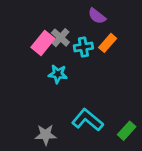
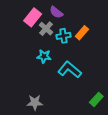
purple semicircle: (97, 16) -> (56, 12), moved
pink rectangle: (43, 43) -> (33, 17), moved
cyan L-shape: (87, 120) -> (70, 70), moved

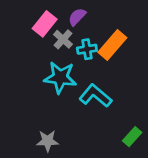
purple semicircle: (56, 12) -> (77, 17), turned 96
orange rectangle: (82, 33) -> (112, 45), size x1.5
cyan star: (44, 56) -> (60, 77), size x1.6

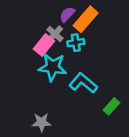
pink rectangle: (45, 24) -> (44, 45), moved
orange rectangle: (112, 45) -> (86, 19), moved
green rectangle: (132, 137) -> (111, 106), moved

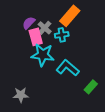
purple semicircle: (67, 14) -> (29, 23), moved
pink rectangle: (44, 45) -> (36, 37), turned -54
gray star: (41, 122) -> (21, 95), moved

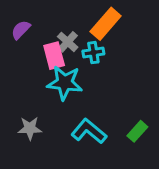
purple semicircle: (29, 23) -> (21, 30), moved
cyan L-shape: (68, 68) -> (89, 131), moved
gray star: (21, 95) -> (30, 128), moved

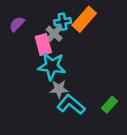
cyan cross: (93, 53) -> (63, 22), moved
gray star: (30, 128) -> (59, 89), moved

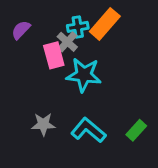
cyan star: (52, 66) -> (84, 75), moved
gray star: (59, 89) -> (43, 124), moved

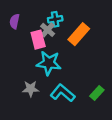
orange rectangle: (105, 24) -> (79, 34), moved
purple semicircle: (21, 30) -> (15, 21), turned -32
cyan star: (84, 75) -> (49, 63), moved

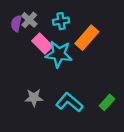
gray cross: (48, 30) -> (29, 20), moved
pink rectangle: (38, 40) -> (42, 43), turned -30
cyan star: (49, 63) -> (59, 54), moved

